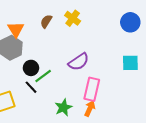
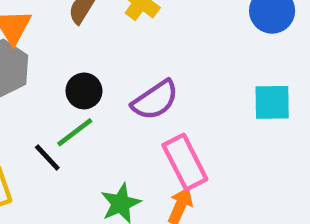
black circle: (31, 68) -> (84, 91), moved
pink rectangle: (92, 89) -> (185, 162), turned -40

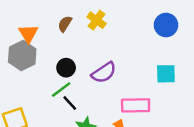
black line: (47, 157) -> (70, 103), moved
pink rectangle: (185, 162) -> (136, 105), moved, turned -64

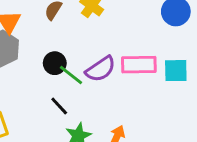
green line: (61, 90) -> (71, 75), moved, turned 75
pink rectangle: (136, 105) -> (139, 65), moved

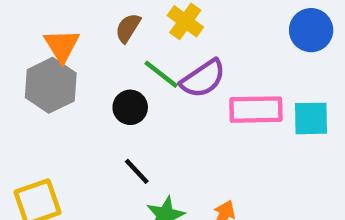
purple semicircle: (101, 69) -> (203, 79), moved
green line: (71, 75) -> (161, 74), moved

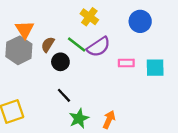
brown semicircle: (128, 28) -> (48, 44), moved
blue circle: (311, 30) -> (140, 21), moved
pink rectangle: (256, 110) -> (126, 63), size x0.6

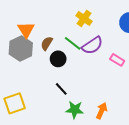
pink rectangle: (126, 63) -> (117, 60), turned 32
green star: (79, 118) -> (75, 110), turned 30

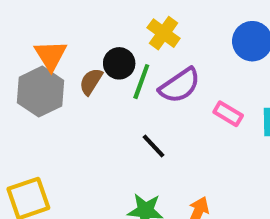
green line: (73, 43) -> (141, 82), turned 72
black circle: (58, 59) -> (119, 63), moved
black line: (61, 89) -> (153, 146), moved

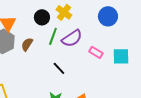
black circle: (119, 63) -> (42, 17), moved
brown semicircle: (91, 82) -> (27, 44), moved

